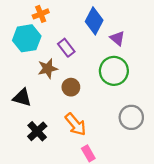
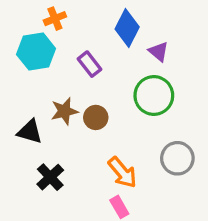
brown star: (48, 69) -> (64, 111), moved
orange arrow: (76, 124) -> (122, 172), moved

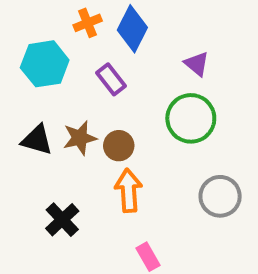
orange cross: (55, 19) -> (88, 23), moved
blue diamond: (127, 28) -> (132, 29), moved
black triangle: (30, 132) -> (37, 140), moved
orange arrow: (122, 172) -> (128, 190), moved, turned -144

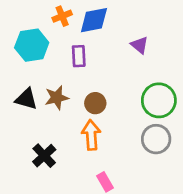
blue diamond: (132, 29) -> (94, 20), turned 52
purple rectangle: (111, 79) -> (79, 56), turned 35
green circle: (191, 118) -> (159, 100), moved
brown circle: (119, 146) -> (95, 103), moved

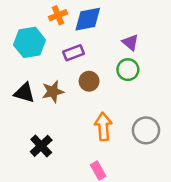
purple rectangle: (79, 56) -> (74, 53), turned 72
green circle: (159, 100) -> (128, 70), moved, size x0.7
brown circle: (95, 103) -> (89, 81), moved
orange arrow: (91, 135) -> (103, 126), moved

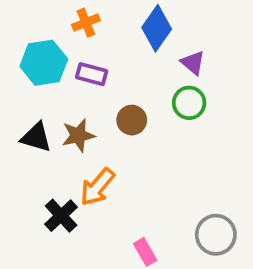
blue diamond: (88, 19) -> (157, 28), moved, turned -44
purple rectangle: (74, 53) -> (92, 74), moved, turned 36
orange arrow: (103, 126) -> (97, 187), moved, turned -136
gray circle: (146, 130) -> (216, 235), moved

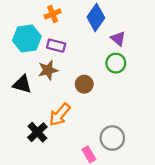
brown circle: (132, 120) -> (84, 84), moved
brown star: (78, 135) -> (48, 70), moved
gray circle: (216, 235) -> (112, 138), moved

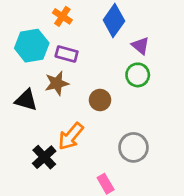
orange cross: (53, 14) -> (62, 16), turned -35
gray circle: (112, 138) -> (133, 147), moved

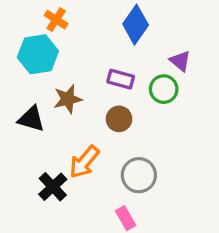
orange cross: (62, 16) -> (56, 20), moved
purple triangle: (140, 46) -> (180, 61), moved
purple rectangle: (67, 54) -> (121, 79), moved
gray circle: (133, 147) -> (139, 175), moved

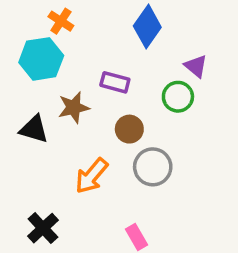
purple rectangle: (121, 79) -> (115, 82), moved
gray circle: (139, 175) -> (153, 167), moved
black cross: (53, 187) -> (43, 228), moved

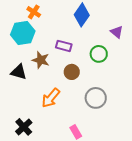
purple triangle: (196, 66) -> (117, 32), moved
brown star: (74, 108) -> (41, 60), turned 30
gray circle: (153, 167) -> (96, 98), moved

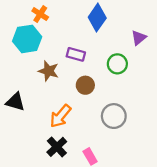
purple triangle: (117, 32) -> (139, 38), turned 40
black triangle: (19, 72) -> (15, 102), moved
black cross: (24, 127) -> (57, 147), moved

